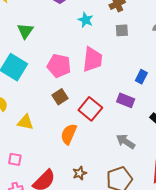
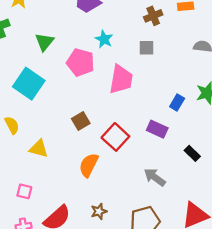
cyan star: (86, 20) -> (104, 39), moved
gray square: (122, 30) -> (146, 48), moved
pink pentagon: (59, 66) -> (80, 62), moved

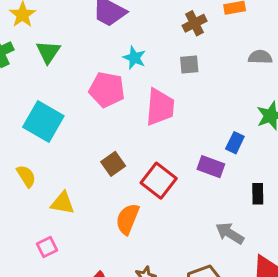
green triangle: (44, 42) -> (48, 52), moved
blue rectangle: (177, 103) -> (235, 143), moved
black rectangle: (192, 153) -> (258, 194), turned 49
gray arrow: (155, 177) -> (230, 233), moved
pink square: (24, 191) -> (47, 247), moved, turned -35

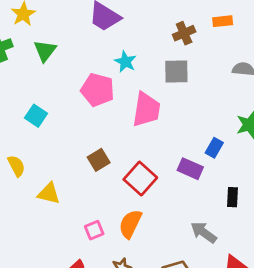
gray square: (189, 64) -> (176, 71), size x1.4
cyan square: (43, 122) -> (36, 116), size x0.6
orange semicircle: (127, 219) -> (130, 224), moved
pink square: (47, 247) -> (94, 230), moved

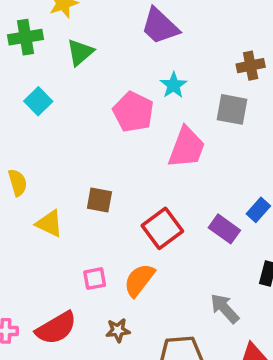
cyan square: (36, 116) -> (38, 101), moved
brown square: (99, 160) -> (99, 200), moved, turned 30

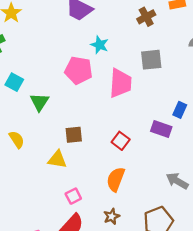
green triangle: (80, 52) -> (40, 102), moved
gray square: (232, 109) -> (151, 60), moved
yellow triangle: (49, 224) -> (57, 159), moved
red square: (162, 228) -> (121, 141), size x0.7
pink square: (95, 279) -> (73, 196), moved

